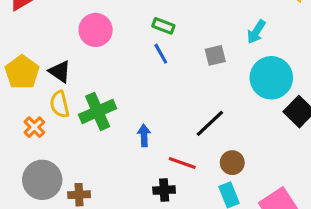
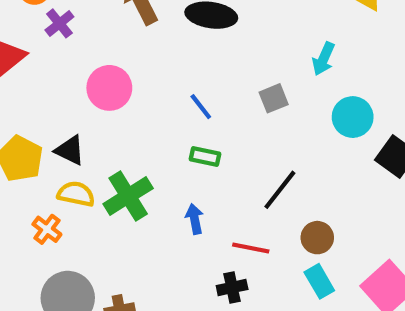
green rectangle: (163, 26) -> (205, 157), moved
cyan circle: (271, 78) -> (353, 117), size x0.7
yellow semicircle: (60, 104) -> (76, 194), turned 124

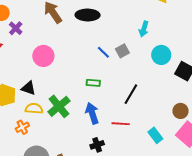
blue line: (201, 107) -> (103, 52), moved
blue arrow: (195, 219) -> (92, 113), size x1.5
orange cross: (47, 229) -> (22, 127), turned 32
brown circle: (317, 238) -> (181, 111), moved
black cross: (232, 288) -> (97, 145), moved

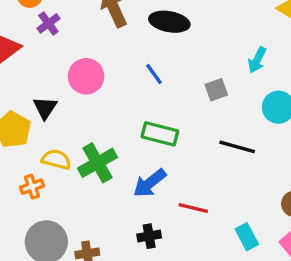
blue line: (103, 52) -> (154, 74), moved
green rectangle: (93, 83) -> (160, 134), size x1.5
black triangle: (28, 88) -> (45, 108), moved, turned 35
black line: (131, 94) -> (237, 147), moved, turned 65
blue arrow: (92, 113) -> (150, 183), turned -120

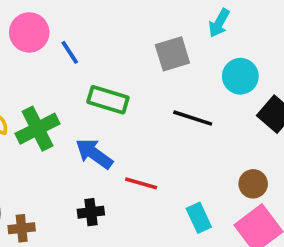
blue line: (154, 74) -> (70, 52), moved
gray square: (216, 90) -> (172, 54), size x1.4
blue arrow: (150, 183) -> (94, 154), turned 72

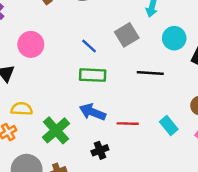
blue line: (70, 52) -> (89, 46), moved
green cross: (38, 129) -> (56, 130), moved
cyan rectangle: (199, 218) -> (169, 125), moved

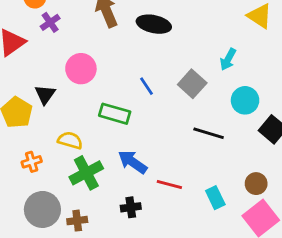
gray square: (127, 35) -> (192, 84), turned -30
green rectangle: (93, 75) -> (115, 114), moved
yellow semicircle: (22, 109) -> (70, 140), moved

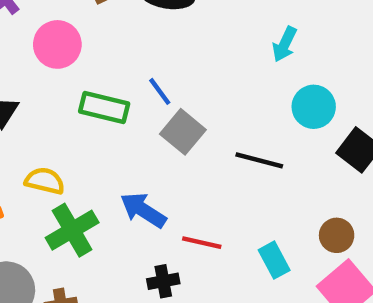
pink circle: (81, 69) -> (57, 44), moved
gray square: (192, 84) -> (183, 132), moved
green rectangle: (115, 114) -> (104, 108), moved
black cross: (131, 207) -> (163, 281), moved

